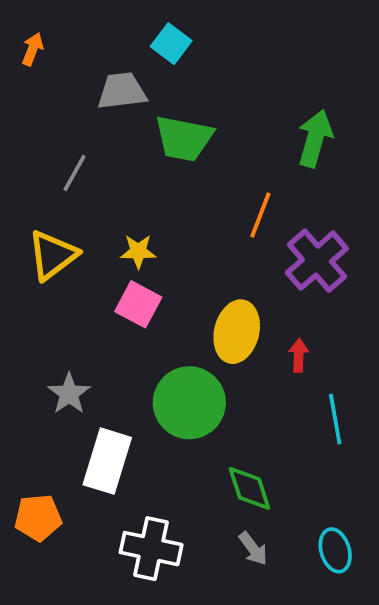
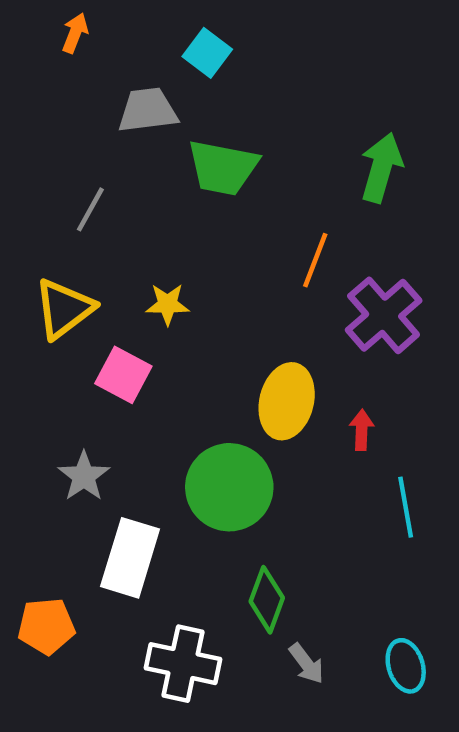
orange arrow: (33, 49) -> (75, 33), moved
pink square: (138, 304) -> (123, 375), moved
green diamond: (249, 488) -> (267, 600), moved, turned 38

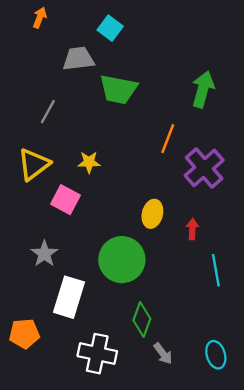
yellow ellipse: (287, 401) -> (152, 214), size x0.7

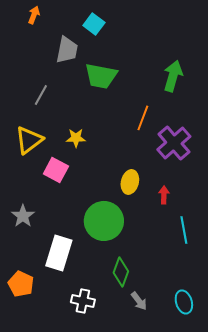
gray trapezoid: (78, 59) -> (67, 50), turned 108
gray star: (44, 254) -> (23, 216), moved
orange pentagon: (24, 334) -> (21, 284), turned 30
white cross: (97, 354) -> (83, 301), size x0.7

